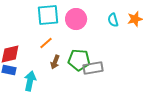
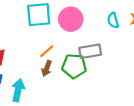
orange line: (46, 43) -> (47, 51), moved
gray rectangle: (93, 68) -> (90, 51), moved

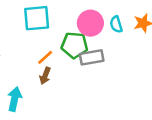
pink circle: (71, 19) -> (90, 23), moved
green pentagon: (74, 66) -> (75, 45), moved

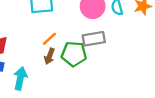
green pentagon: (75, 45) -> (74, 54), moved

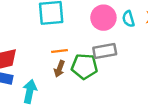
orange line: (49, 39) -> (59, 51), turned 35

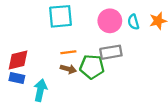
brown arrow: (59, 69) -> (68, 69), turned -96

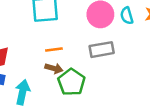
green pentagon: (92, 67) -> (71, 82), moved, turned 30

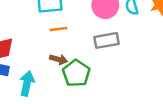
orange line: (54, 50) -> (59, 29), moved

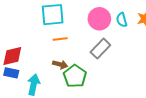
gray rectangle: (107, 40) -> (100, 49), turned -36

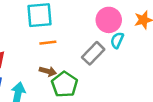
pink circle: (99, 19) -> (109, 20), moved
cyan semicircle: (122, 20) -> (117, 40), moved, turned 40

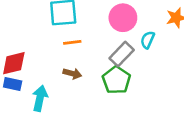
pink circle: (109, 20) -> (123, 18), moved
green pentagon: (65, 84) -> (116, 80), moved

